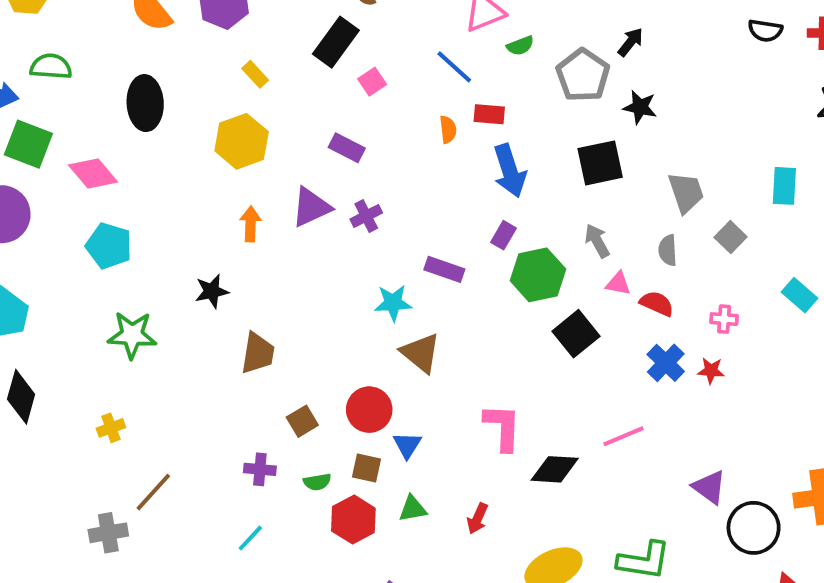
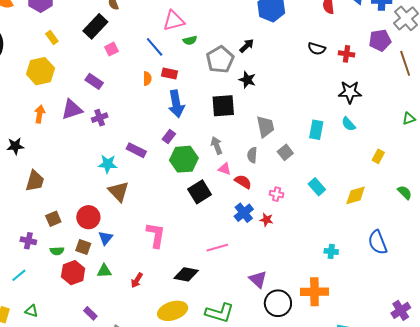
black diamond: (555, 469) -> (186, 274), moved

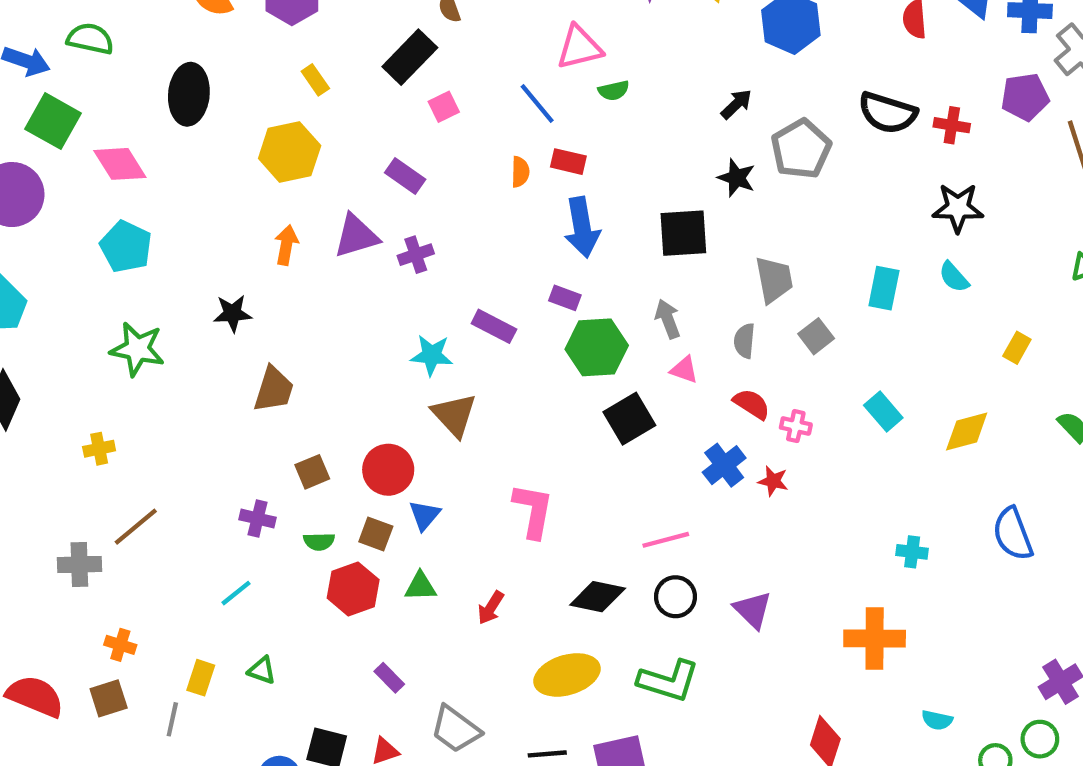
black semicircle: (317, 49) -> (888, 113), size x1.5
gray pentagon: (220, 60) -> (801, 149), moved
purple rectangle: (169, 137) -> (565, 298), turned 72
red semicircle: (243, 182) -> (752, 404), moved
black circle: (278, 303) -> (675, 597), moved, size x0.7

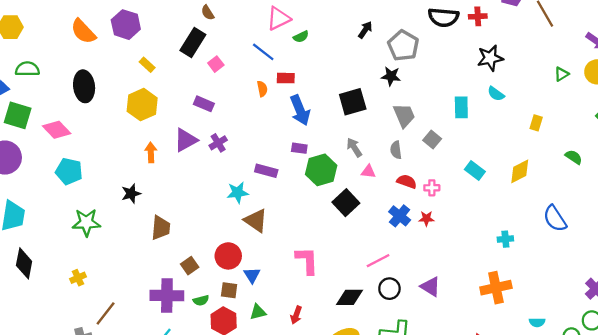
black star: (736, 178) -> (391, 76), moved
purple cross: (258, 518) -> (167, 296), size x1.8

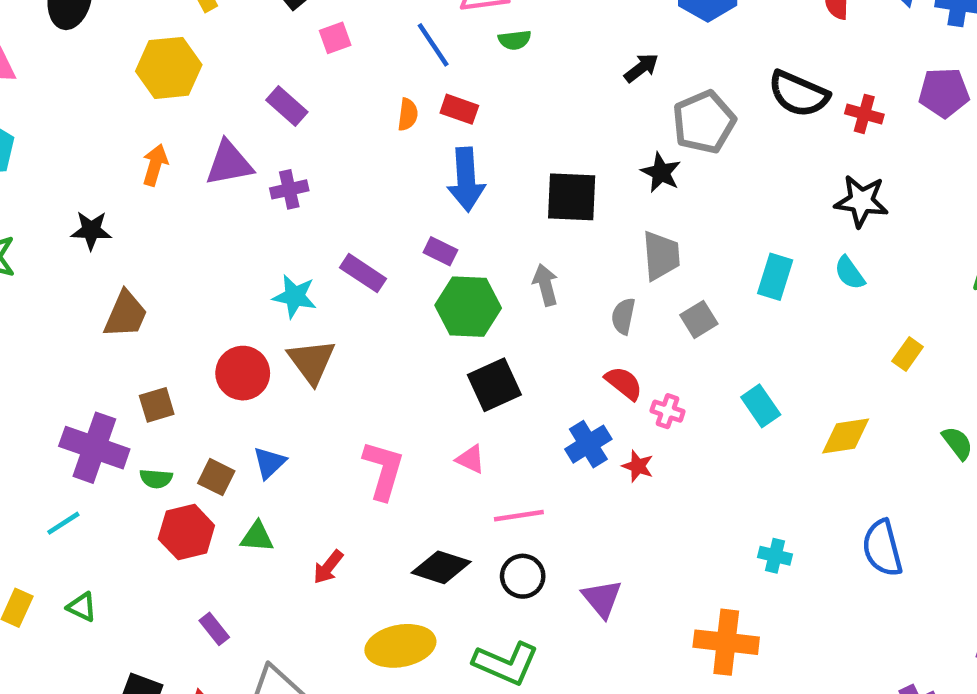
pink triangle: (368, 172) -> (471, 459), moved
red circle: (228, 256) -> (243, 373), moved

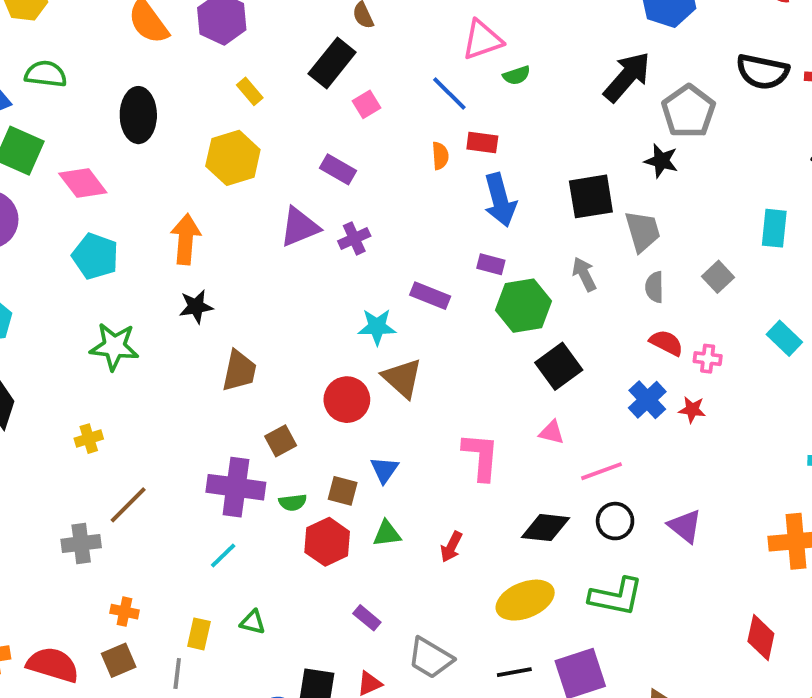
black arrow: (641, 68) -> (627, 77), size x1.8
orange arrow: (155, 165) -> (186, 239), moved, size x1.4
gray trapezoid: (661, 256) -> (643, 231), moved

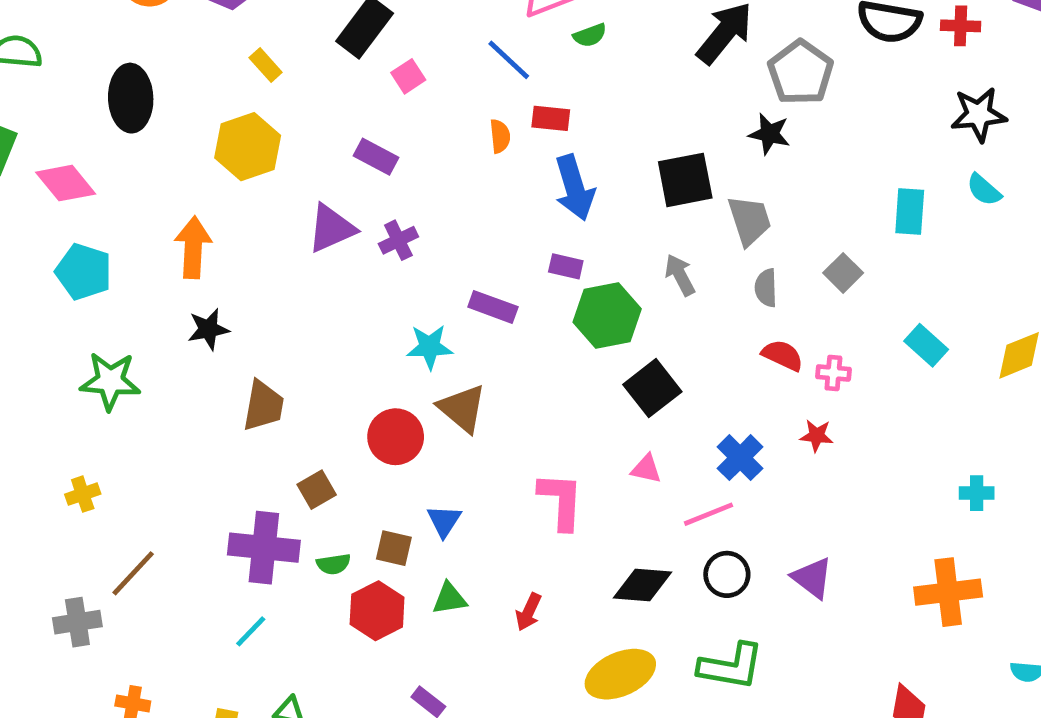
blue cross: (647, 400) -> (740, 458), moved

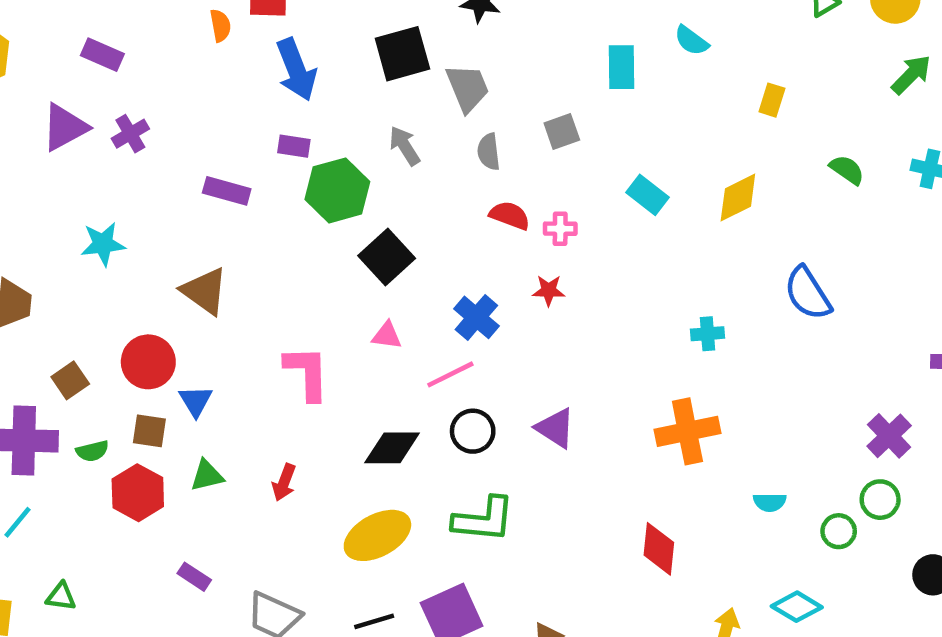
gray square: (843, 273) -> (562, 131), turned 30
cyan star: (430, 347) -> (103, 244), moved
red circle: (396, 437) -> (148, 362), moved

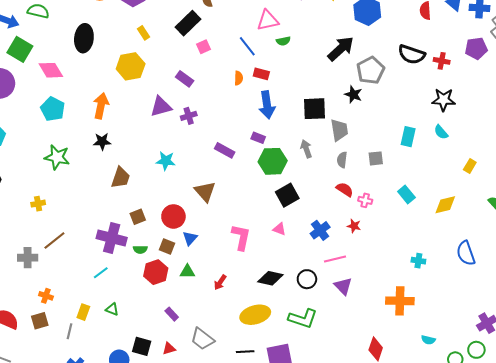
pink line: (450, 374) -> (335, 259), moved

